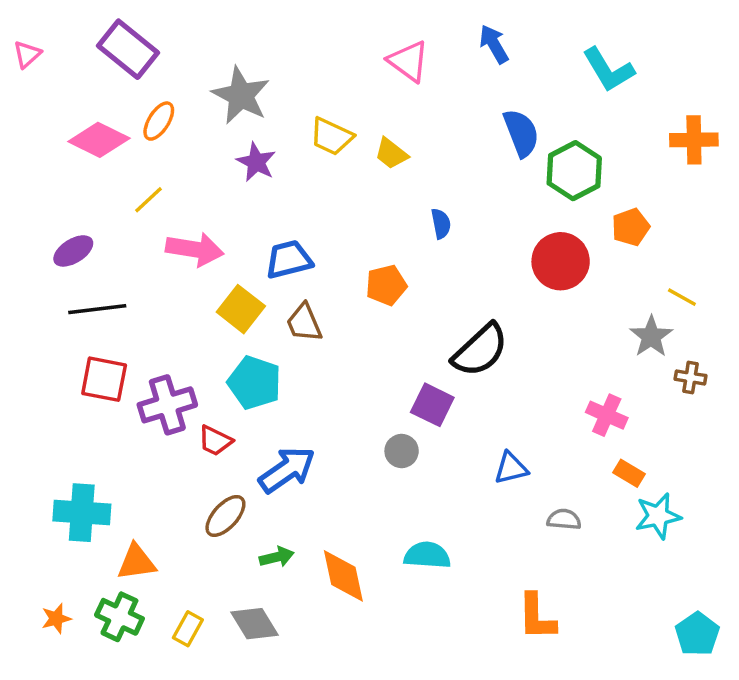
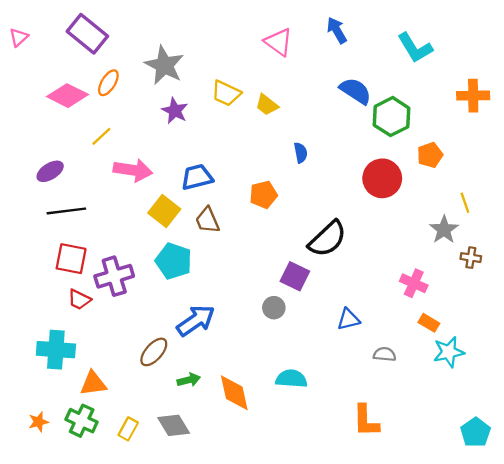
blue semicircle: (521, 133) -> (355, 91), turned -36
yellow line: (682, 297) -> (465, 203), turned 42
red trapezoid: (215, 441) -> (79, 300), moved

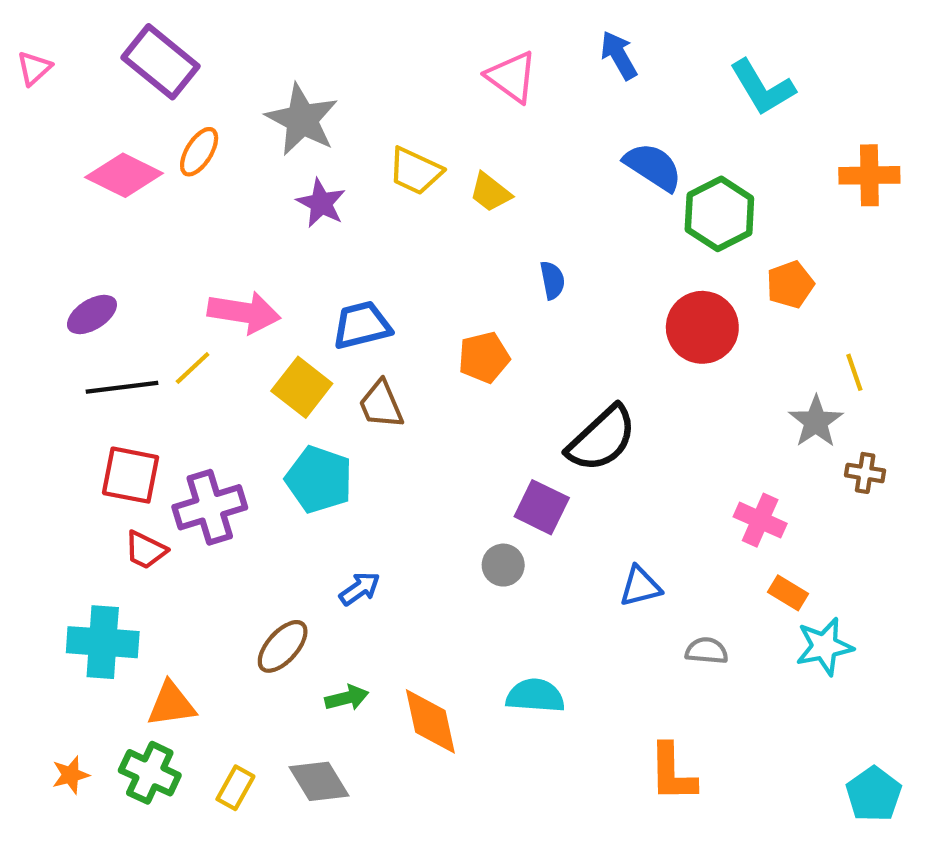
yellow line: (101, 136) -> (193, 368), moved
blue arrow: (196, 320) -> (360, 589), size x0.6

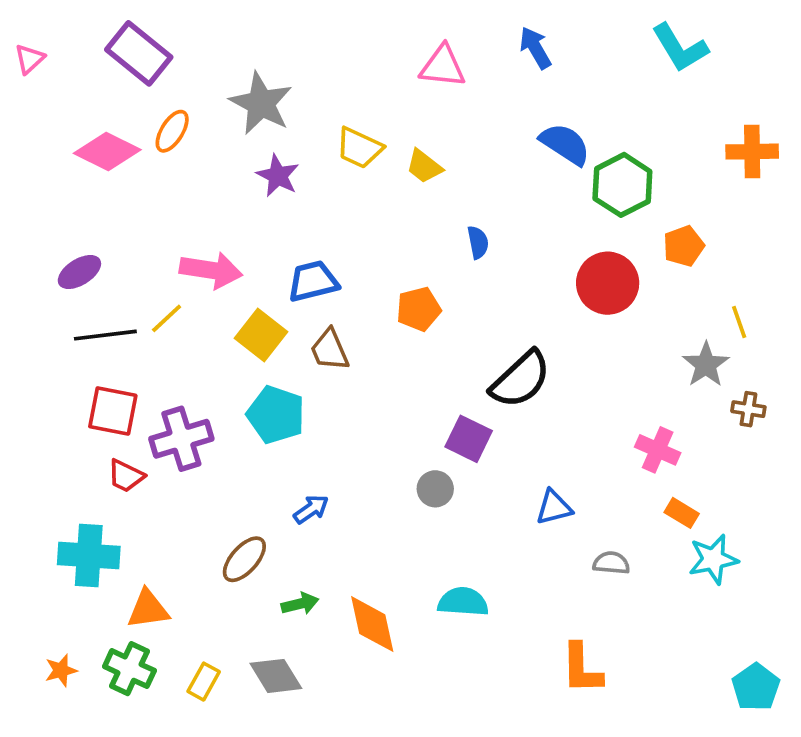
pink triangle: (512, 77) -> (443, 66), turned -30
cyan L-shape: (762, 87) -> (680, 48), moved

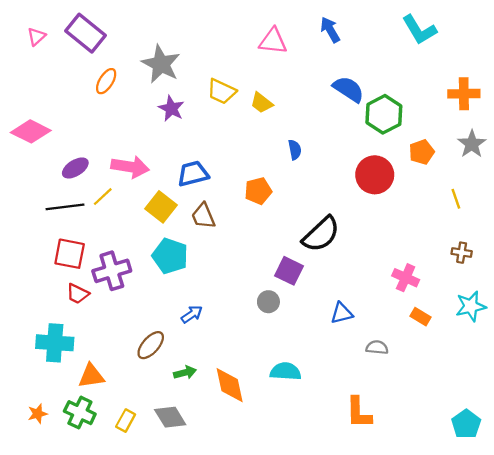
pink triangle: (29, 59) -> (36, 37), moved
pink diamond: (107, 152) -> (31, 131), moved
purple ellipse: (79, 272) -> (75, 168), moved
gray star: (706, 365) -> (472, 144), moved
cyan star: (713, 559) -> (471, 306), moved

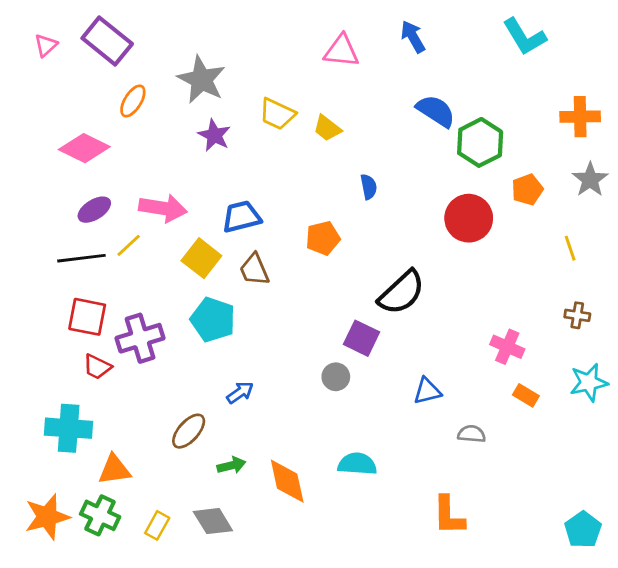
pink diamond: (31, 131) -> (84, 148), moved
orange star: (38, 414) -> (47, 517), size x1.8

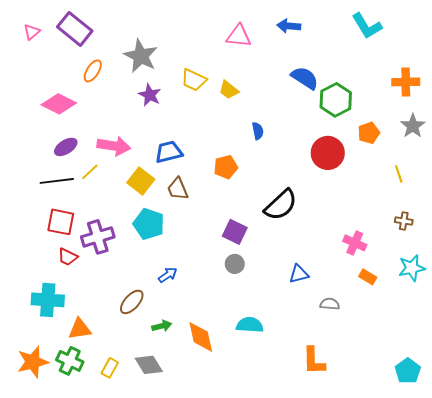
blue arrow: (413, 37) -> (289, 26), turned -55
purple square: (362, 338) -> (235, 232), moved

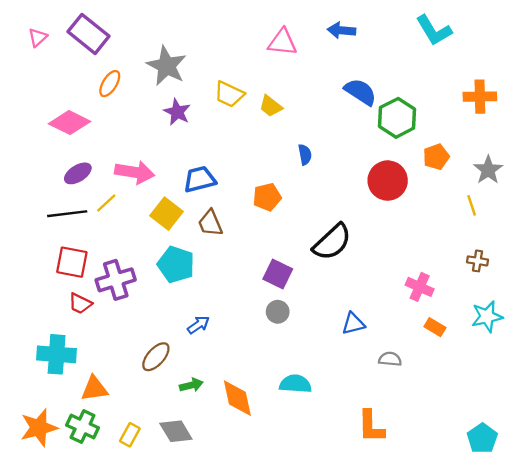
gray star: (413, 126) -> (488, 170), moved

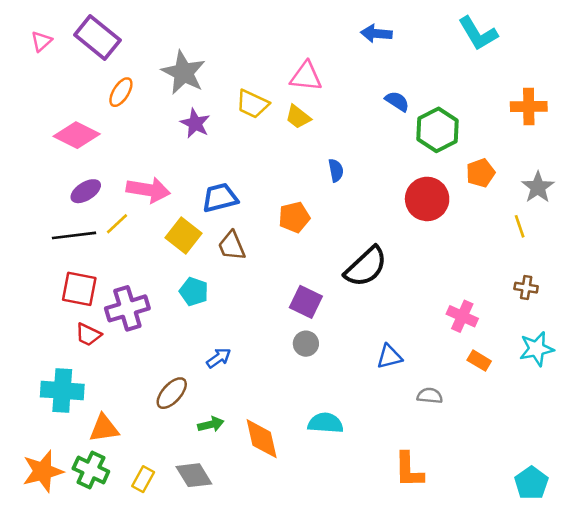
pink triangle: (282, 42) -> (306, 77), moved
blue semicircle: (360, 92) -> (397, 101), size x0.7
cyan pentagon: (176, 264) -> (194, 291), size x0.7

